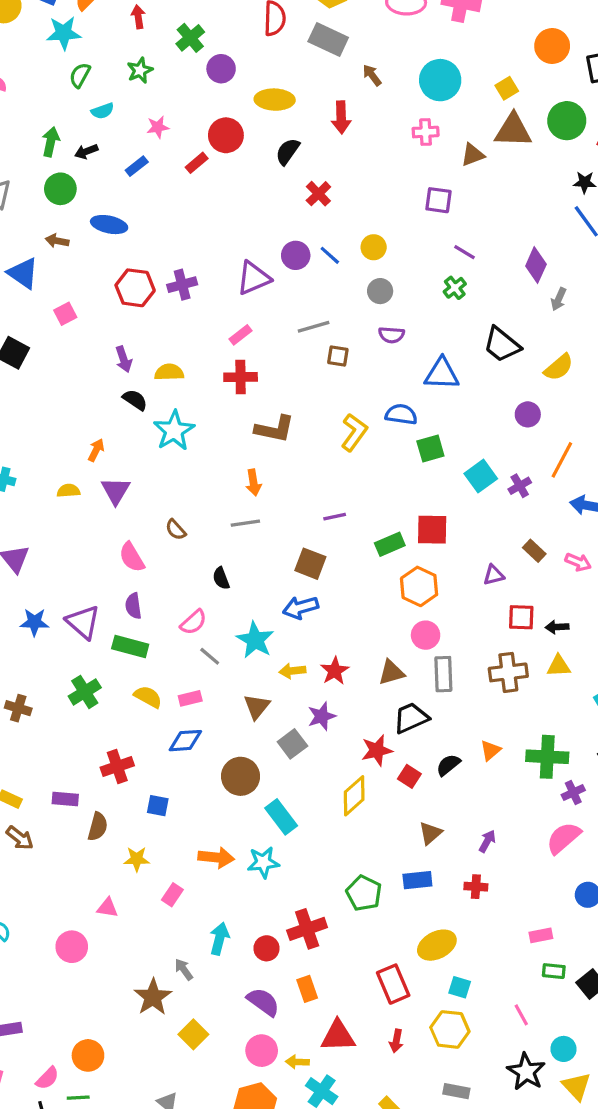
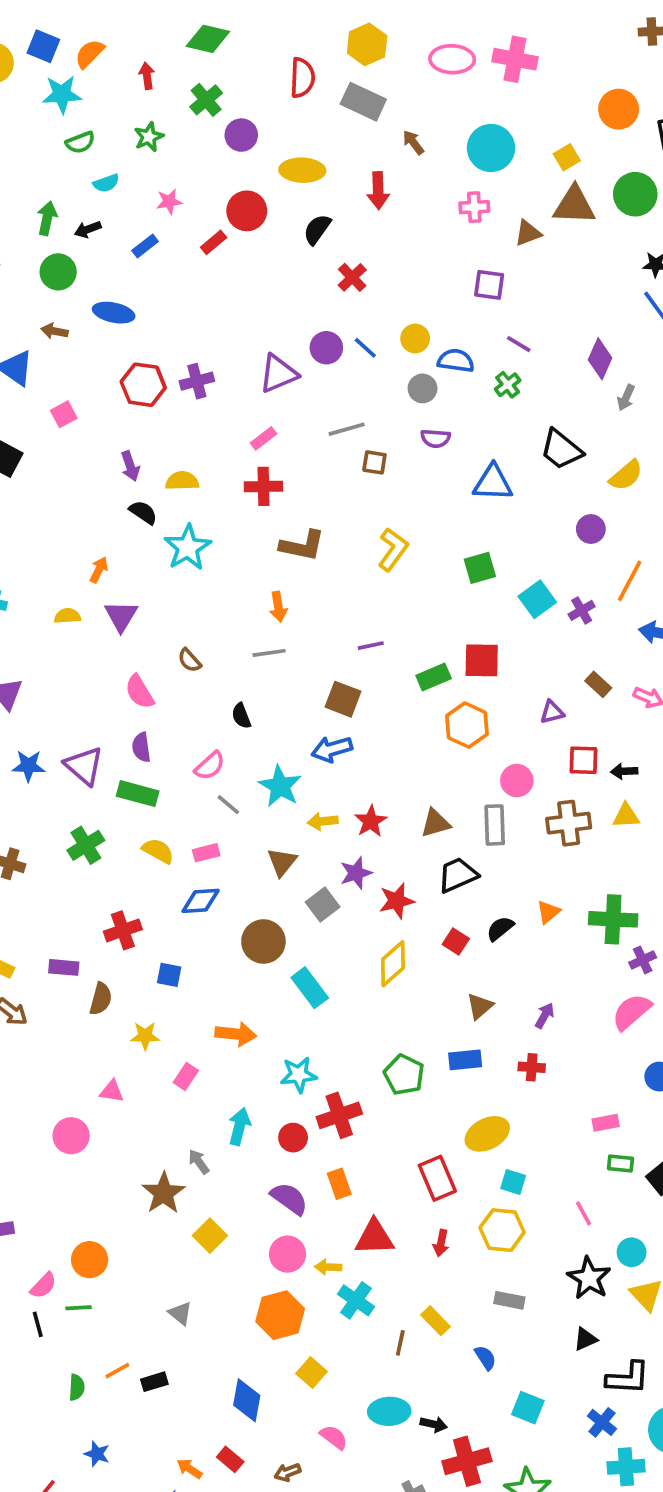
green semicircle: (80, 75) -> (80, 142), turned -140
blue semicircle: (401, 414) -> (456, 361), moved
pink circle: (426, 635) -> (517, 781), moved
red star: (377, 750) -> (397, 901), moved
cyan star: (263, 862) -> (299, 1075), moved

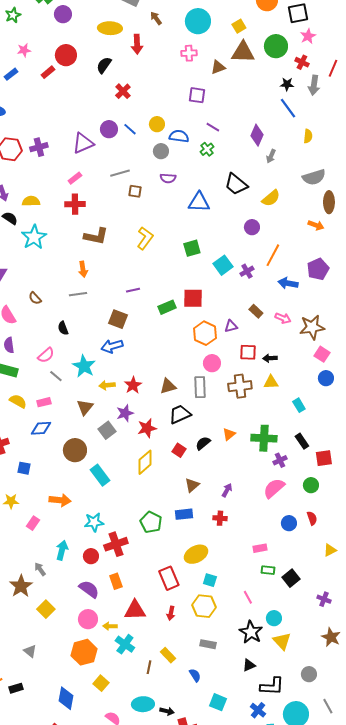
yellow ellipse: (302, 170) -> (110, 28), moved
orange hexagon: (467, 725) -> (205, 333), moved

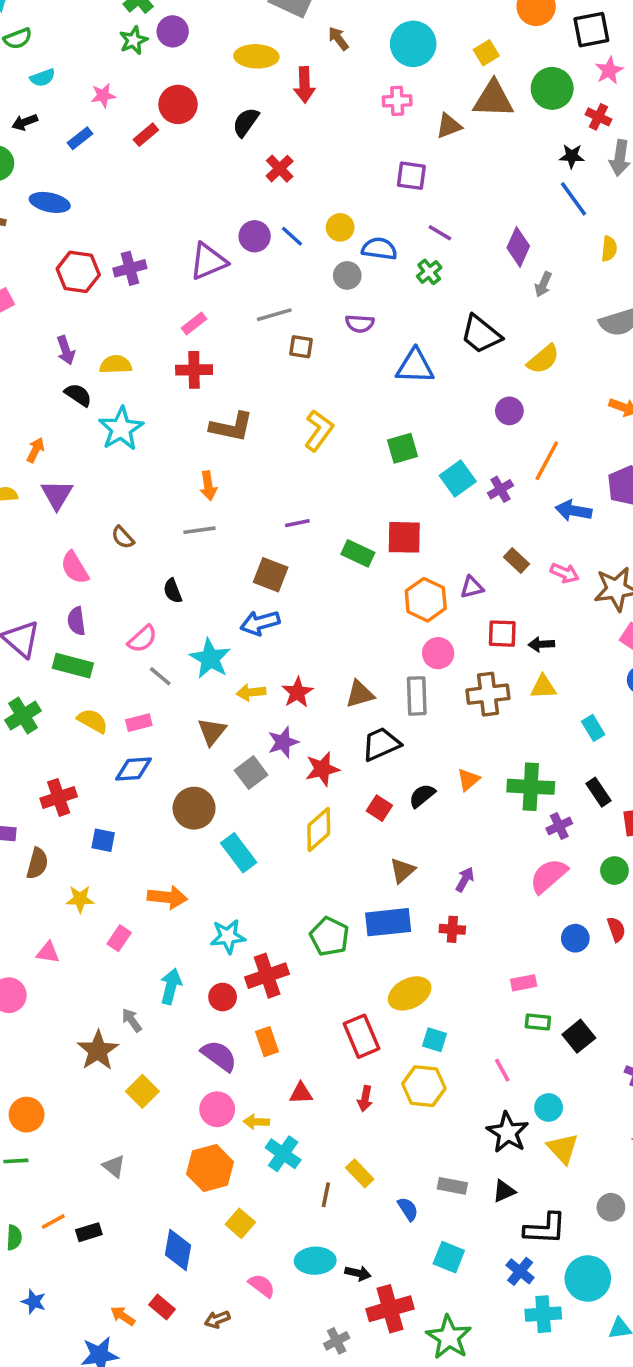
green star: (13, 15) -> (133, 40), moved
green rectangle: (167, 307) -> (358, 553), turned 48
blue rectangle: (184, 514) -> (388, 922), size x1.4
red triangle: (135, 610) -> (301, 1093), size x0.6
gray rectangle: (208, 644) -> (452, 1186), moved

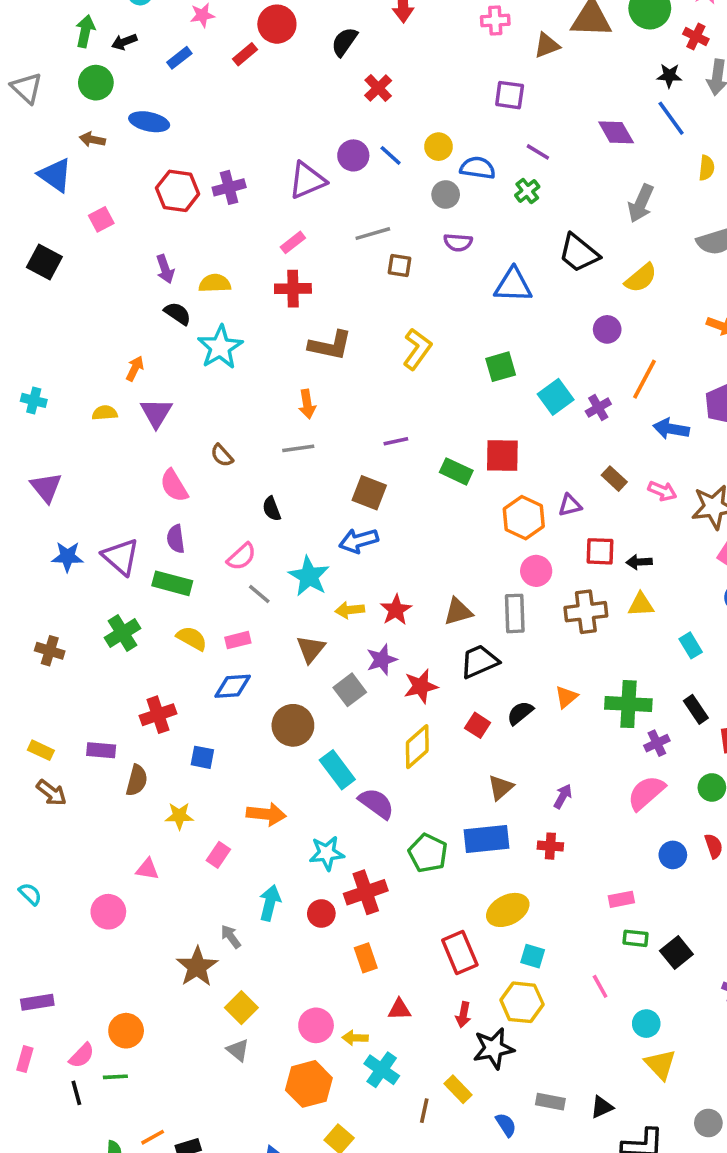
purple diamond: (518, 247) -> (616, 132), moved, turned -54
gray arrow: (543, 284) -> (641, 203), size x1.5
purple semicircle: (219, 1056) -> (376, 803), moved
black star: (508, 1132) -> (494, 1048), moved, turned 30
gray triangle: (114, 1166) -> (238, 1050), moved

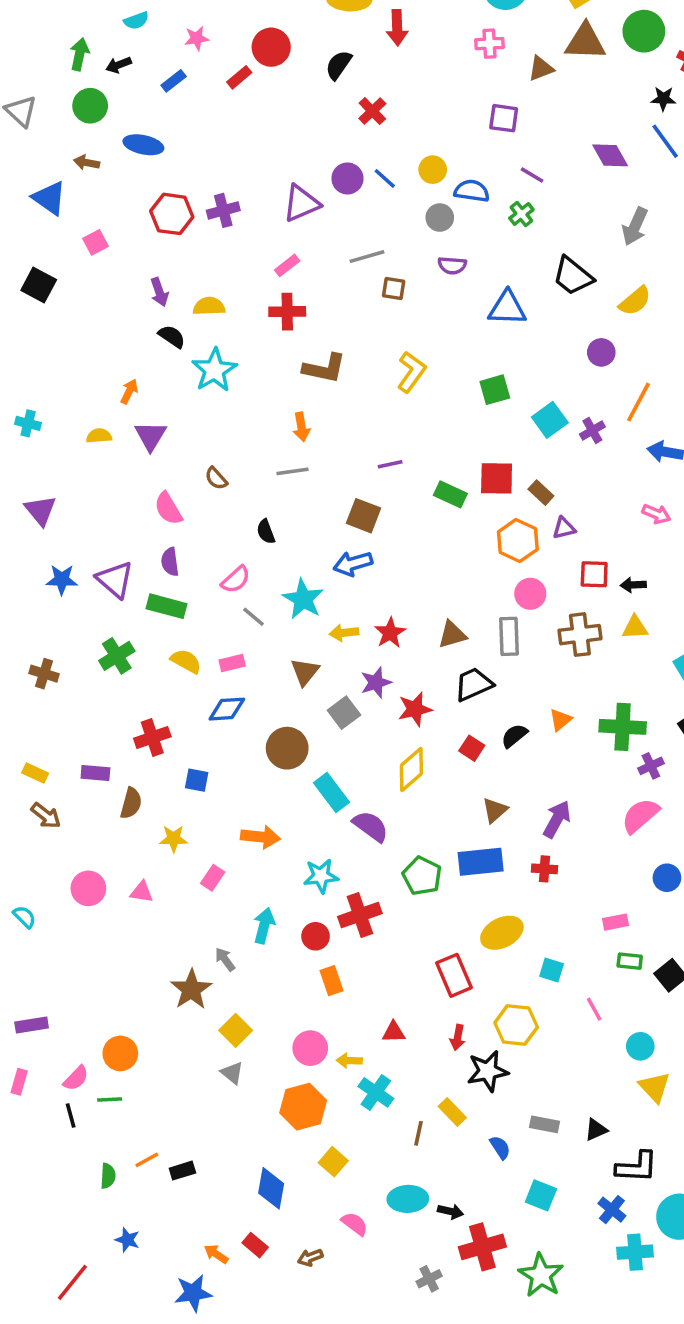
brown rectangle: (614, 479) -> (541, 493), moved
purple arrow: (563, 796) -> (557, 819), size x1.5
pink circle: (108, 912) -> (88, 888), moved
cyan square: (533, 956) -> (552, 970), moved
orange rectangle: (366, 958) -> (332, 981), moved

